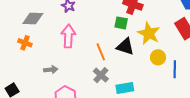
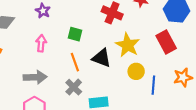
green square: (121, 23) -> (75, 34), moved
pink arrow: (68, 36) -> (41, 43), size x0.7
gray arrow: (51, 70) -> (35, 77), moved, size x1.5

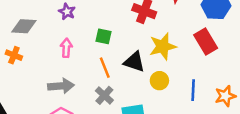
yellow star: (128, 45) -> (163, 46), turned 30
yellow circle: (136, 71) -> (159, 81), moved
orange star: (183, 77) -> (225, 96), moved

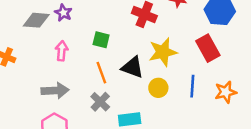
gray diamond: (24, 26) -> (36, 20), moved
blue line: (193, 90) -> (192, 86), moved
orange star: (225, 96) -> (226, 92), moved

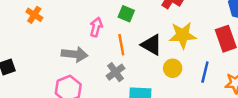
pink arrow: (62, 51) -> (96, 27), moved

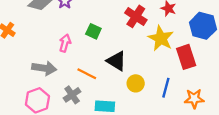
yellow star: (183, 35) -> (161, 38), moved, turned 30
orange line: (121, 45) -> (87, 74), moved, turned -54
gray cross: (115, 72) -> (72, 95), moved

